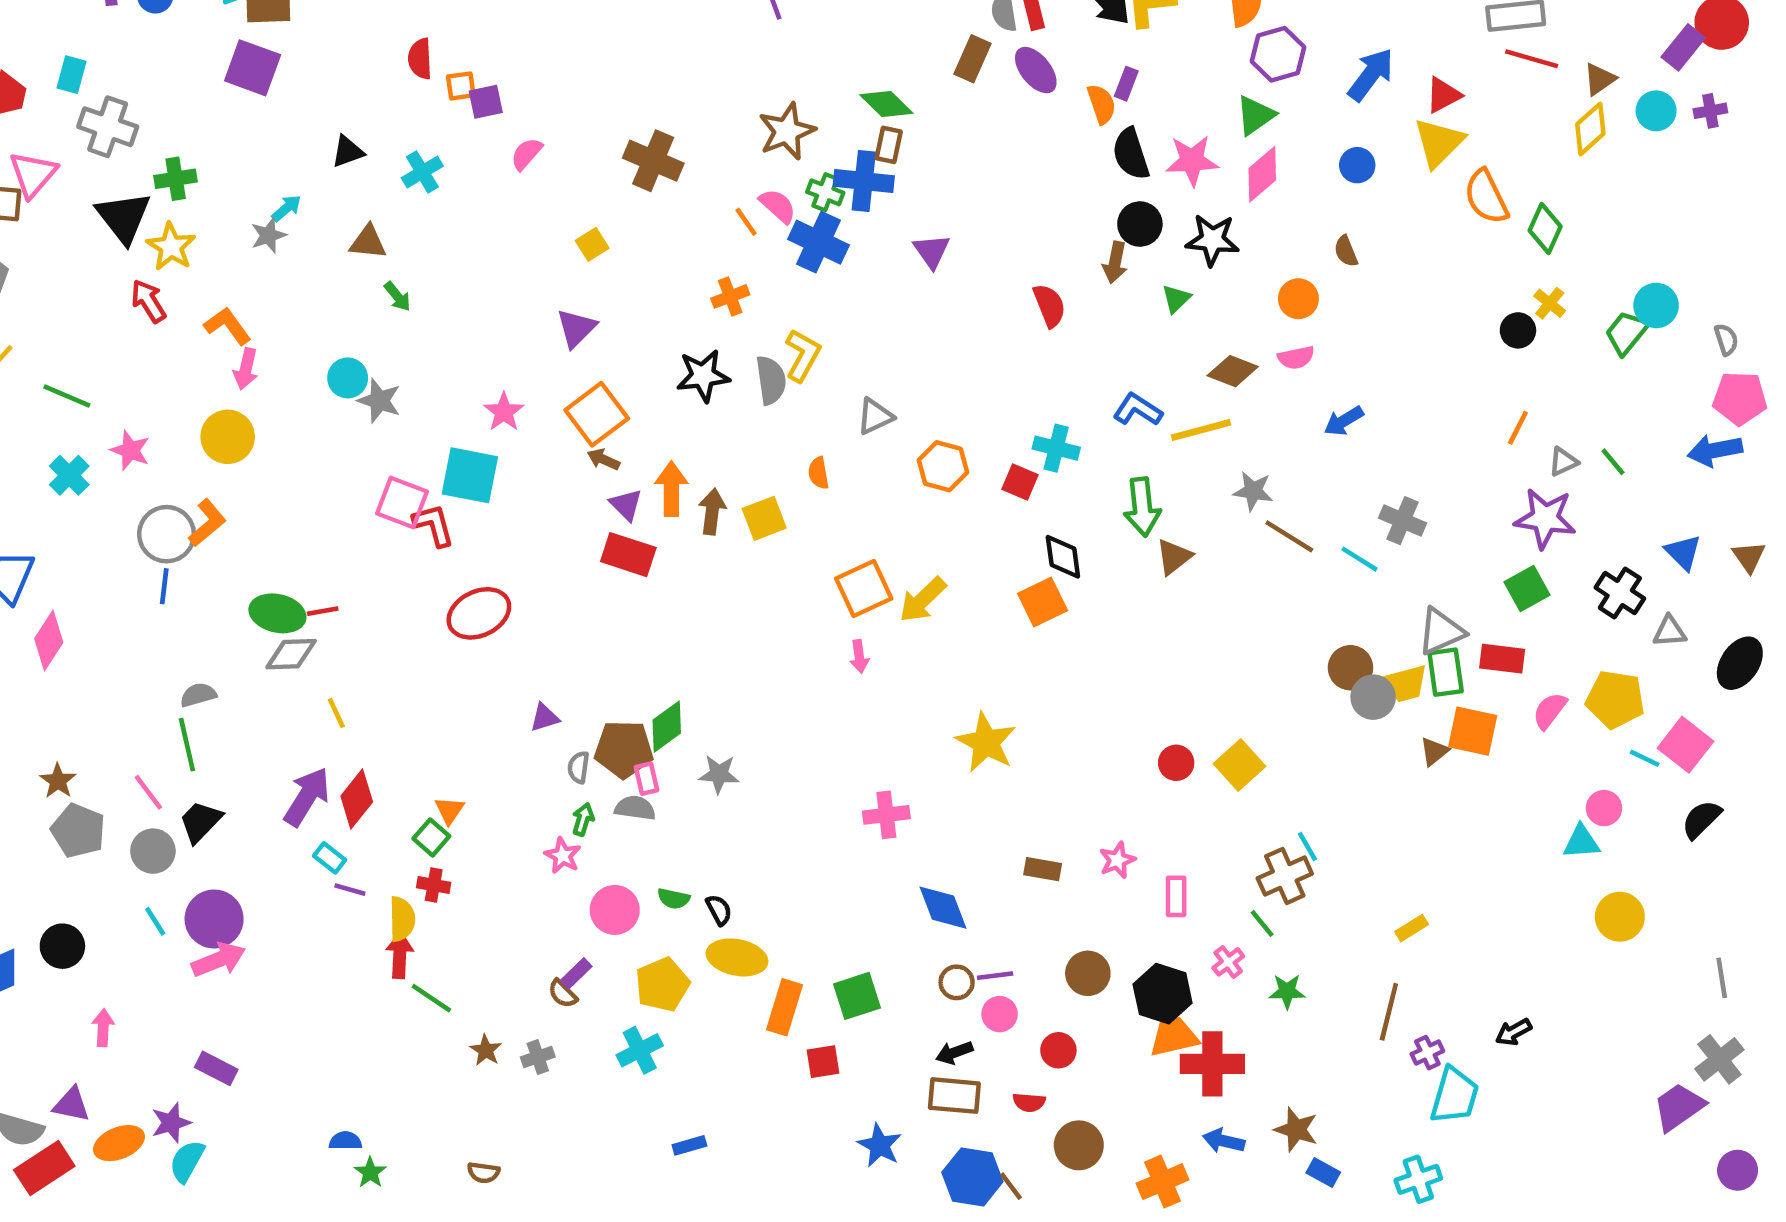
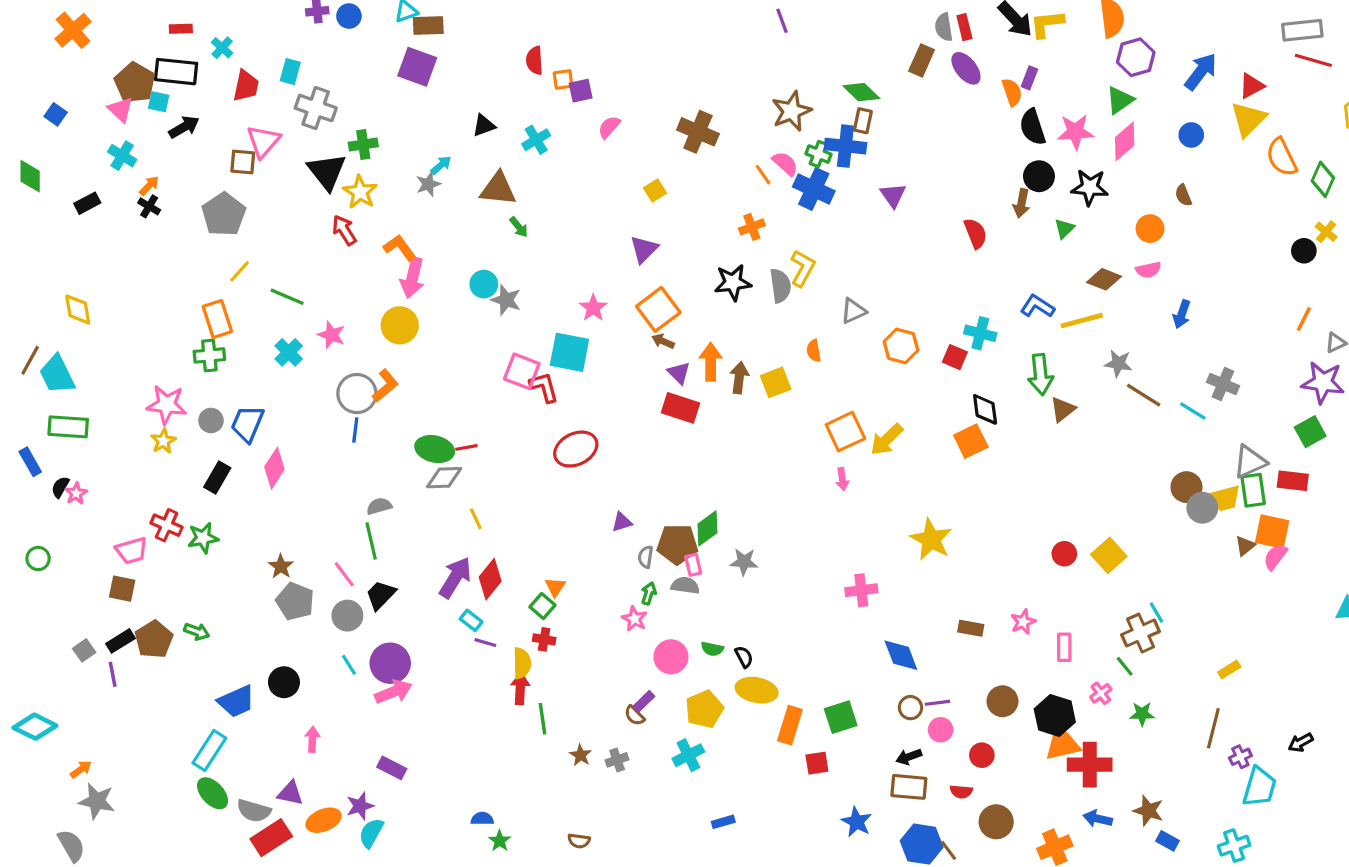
brown triangle: (368, 242) -> (498, 189), size x1.4
pink arrow: (246, 369) -> (412, 278), size x1.4
blue arrow: (1344, 421) -> (1182, 314), turned -40
pink semicircle: (1550, 711) -> (1275, 557), moved
green line: (431, 998) -> (542, 719), turned 48

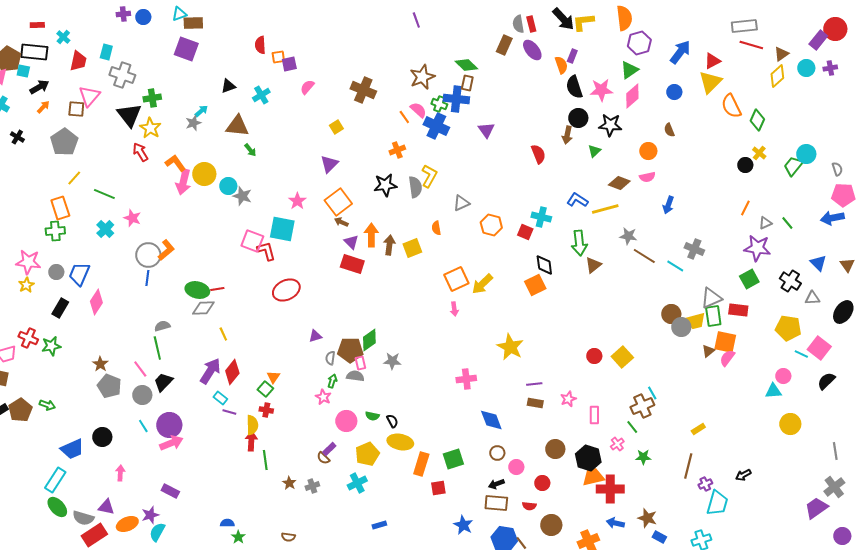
orange arrow: (149, 186) -> (43, 107), moved
yellow circle: (400, 325) -> (204, 174), moved
purple line: (937, 703) -> (534, 384), moved

